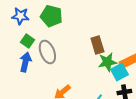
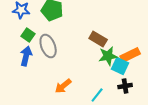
brown rectangle: (97, 45) -> (98, 39), turned -42
cyan square: (119, 72) -> (120, 66), turned -36

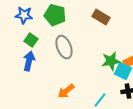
brown rectangle: (98, 39) -> (101, 17), moved
gray ellipse: (48, 46) -> (64, 47), moved

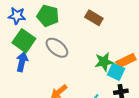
green square: (31, 40) -> (24, 41), size x1.6
gray ellipse: (64, 47) -> (57, 48), turned -30

